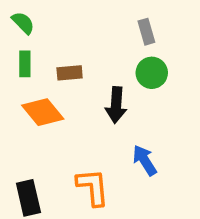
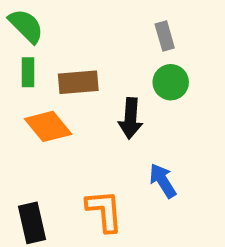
green semicircle: (23, 23) -> (26, 26), size x1.4
brown rectangle: (70, 73) -> (78, 82), size x1.4

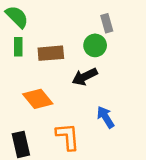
green circle: (171, 82) -> (95, 45), moved
black arrow: (131, 118) -> (85, 77), turned 60
orange diamond: (48, 126) -> (38, 99), moved

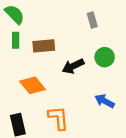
green circle: (95, 45) -> (105, 57), moved
blue arrow: (106, 117) -> (105, 101), moved, turned -30

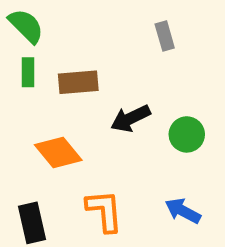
green circle: (105, 57) -> (187, 134), moved
blue arrow: (105, 101) -> (183, 211), moved

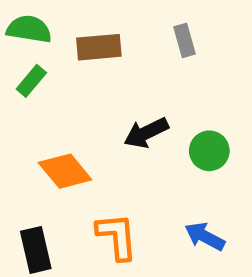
green semicircle: (26, 26) -> (29, 29), turned -36
green rectangle: (28, 72) -> (31, 81), turned 40
brown rectangle: (78, 82) -> (99, 47), moved

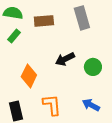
gray rectangle: (184, 40) -> (82, 18), size x1.6
orange diamond: (65, 171) -> (29, 76), turned 65

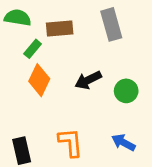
green rectangle: (14, 36) -> (33, 49), moved
orange diamond: (29, 76) -> (39, 80), moved

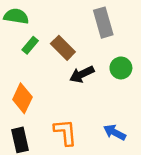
brown rectangle: (60, 28) -> (63, 48), moved, turned 50
orange diamond: (39, 80) -> (22, 98), moved
green circle: (126, 91) -> (121, 68), moved

